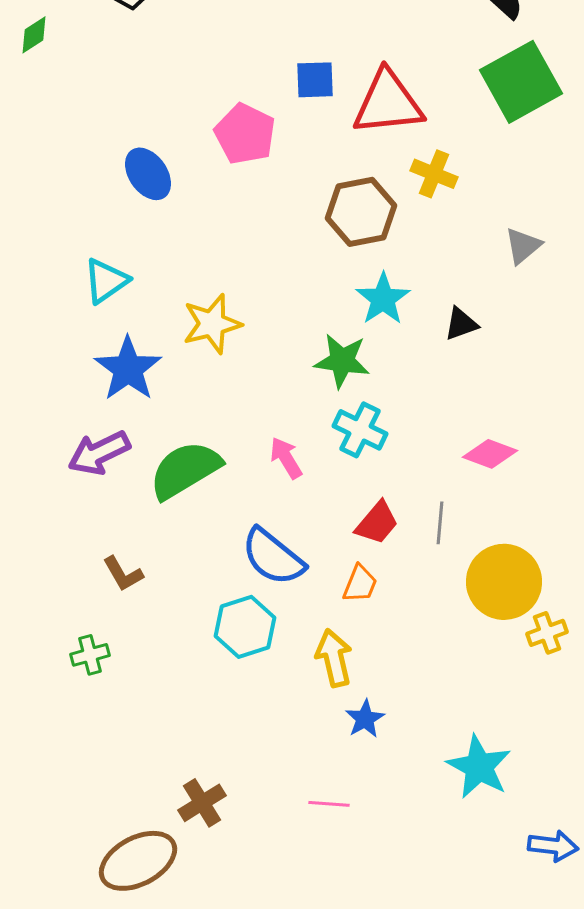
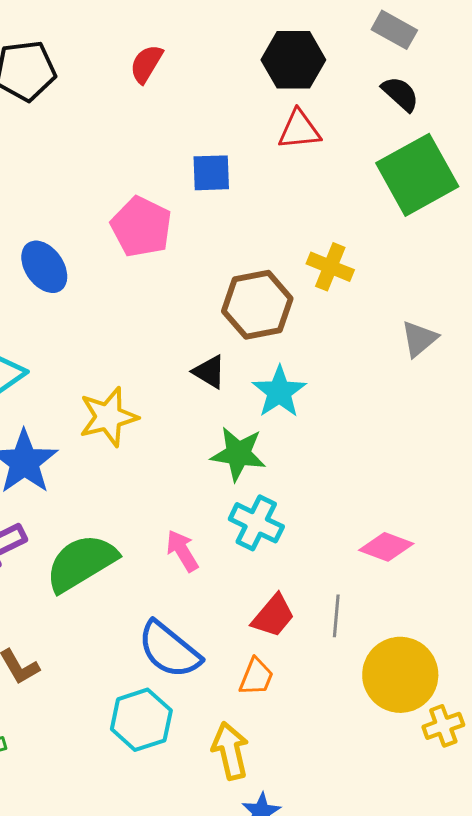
red triangle: (388, 103) -> (299, 130), moved, size x0.6
black triangle: (461, 324) -> (209, 372), moved, turned 51

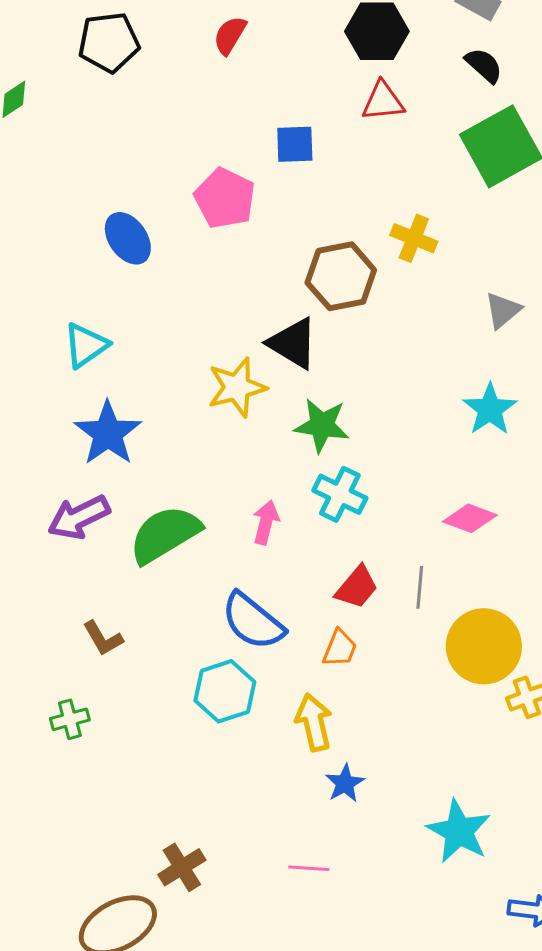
black triangle: (209, 372) -> (293, 343), size x1.5
cyan star: (279, 392) -> (490, 409), moved
yellow star: (108, 417) -> (237, 387), moved
pink arrow: (182, 551) -> (266, 522), turned 45

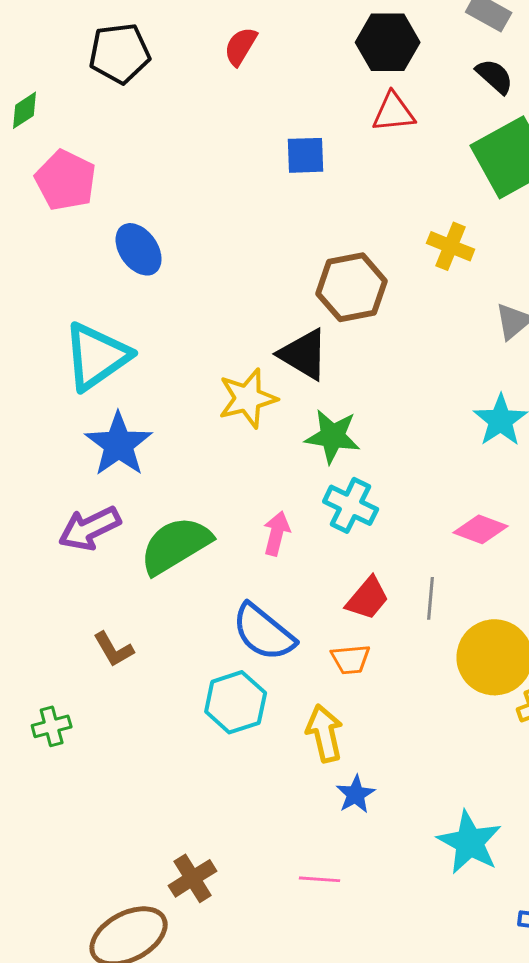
pink pentagon: (225, 198) -> (66, 180), moved
yellow cross: (414, 238) -> (451, 246), moved
cyan triangle: (86, 345) -> (97, 356), size x1.5
orange trapezoid: (340, 648) -> (351, 659), turned 63
green cross: (70, 719) -> (52, 726), moved

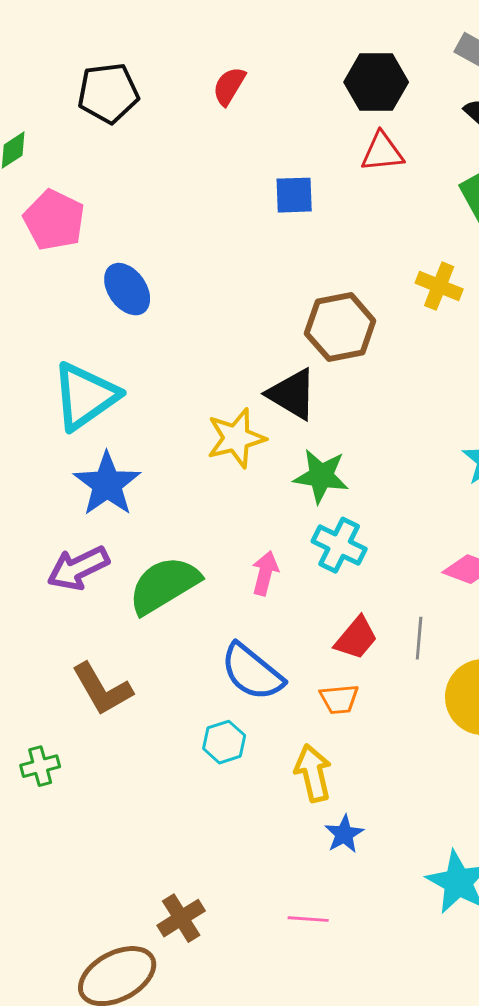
brown L-shape: (114, 649) -> (102, 689), size x1.5
cyan hexagon: (236, 702) -> (224, 742), size x0.7

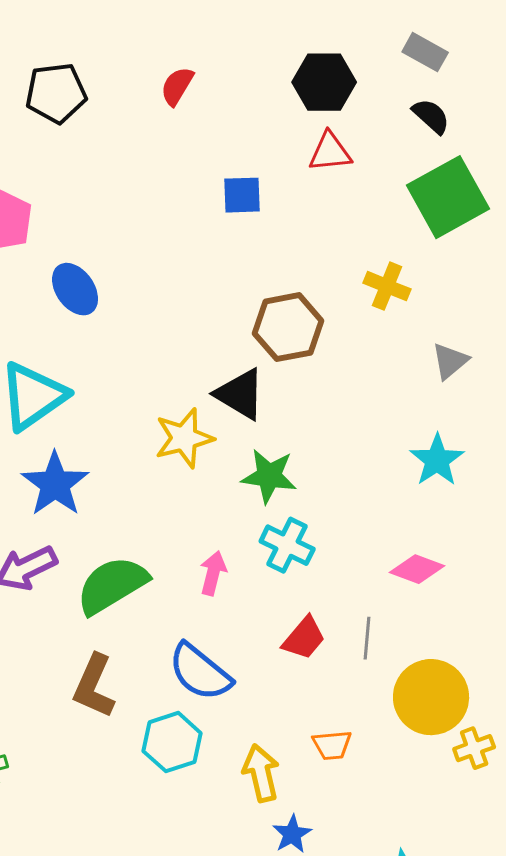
brown L-shape: (102, 689) -> (94, 686), moved, turned 54
orange trapezoid: (339, 699) -> (332, 745), moved
cyan hexagon: (224, 742) -> (172, 742), size x1.4

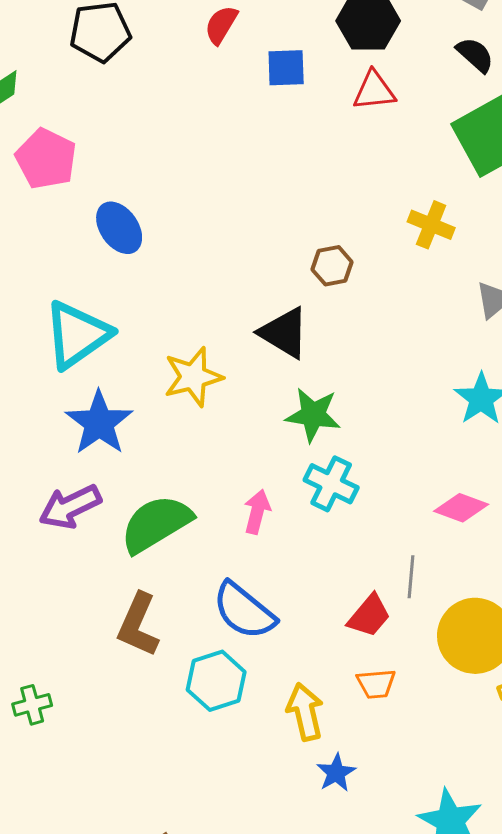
blue square: (242, 195) -> (286, 68), moved
brown hexagon: (288, 327) -> (332, 266), size x0.6
yellow star: (184, 438) -> (193, 377), moved
red trapezoid: (304, 638) -> (369, 616), moved

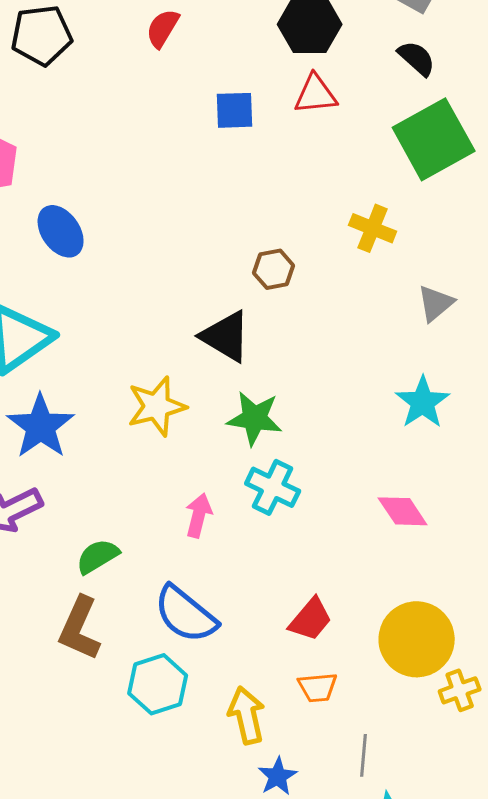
blue square: (286, 68) -> (235, 110), moved
yellow star: (193, 377) -> (157, 406), moved
pink diamond: (461, 508) -> (403, 511), turned 36
green semicircle: (156, 524) -> (98, 556), moved, size x0.6
gray line: (411, 577) -> (364, 755), moved

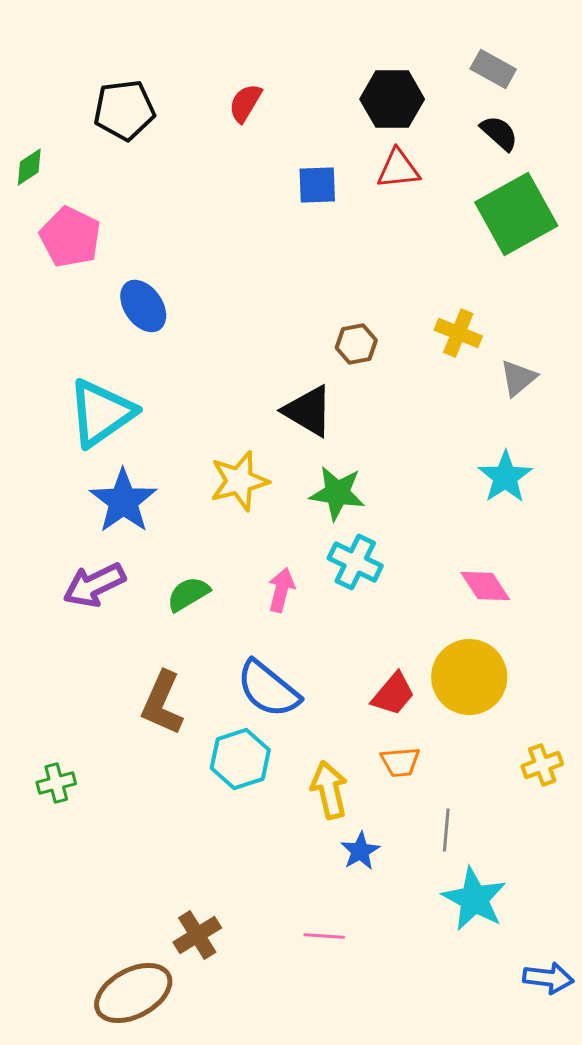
yellow cross: (373, 228) -> (458, 333), moved
green semicircle: (98, 556) -> (188, 594), moved
yellow circle: (417, 639) -> (469, 677), moved

